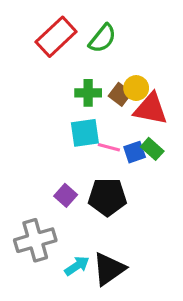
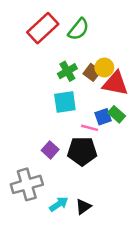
green cross: (88, 93) -> (67, 71), turned -30
pink line: (109, 147) -> (90, 128), moved
black triangle: (109, 269) -> (83, 207), size x0.6

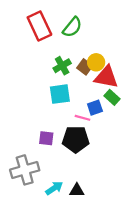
red rectangle: (43, 28) -> (39, 26), turned -72
green rectangle: (117, 114) -> (112, 97), moved
purple square: (50, 150) -> (46, 138), turned -35
black triangle: (83, 207) -> (77, 190), turned 35

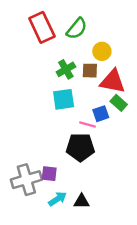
yellow circle: (96, 62) -> (102, 51), moved
brown square: (85, 67) -> (90, 71), turned -35
purple square: (46, 138) -> (49, 174), moved

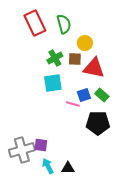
green semicircle: (77, 29) -> (64, 24), turned -54
green rectangle: (119, 103) -> (102, 95), moved
black pentagon: (80, 147) -> (98, 123), moved
cyan arrow: (58, 199) -> (48, 166), turned -84

